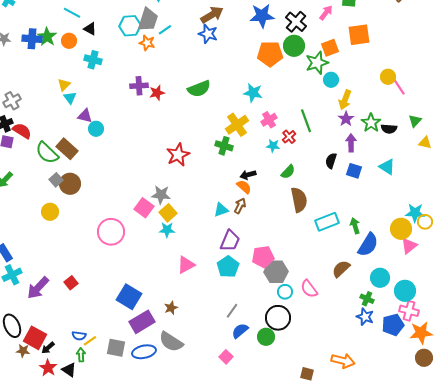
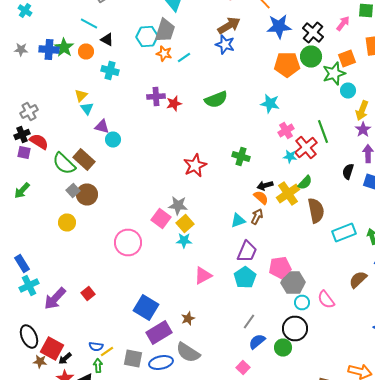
cyan line: (165, 30) -> (184, 58), moved
yellow cross: (237, 125) -> (288, 194), moved
red cross: (289, 137) -> (306, 148), size x1.6

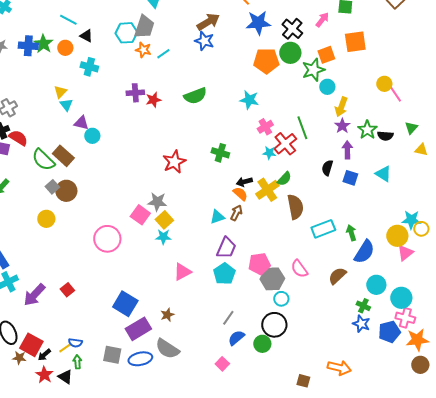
pink semicircle: (326, 300) -> (299, 269), moved
yellow line: (107, 352) -> (65, 348), moved

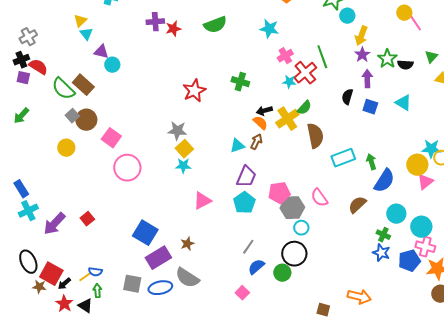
pink square: (140, 215) -> (111, 138), moved

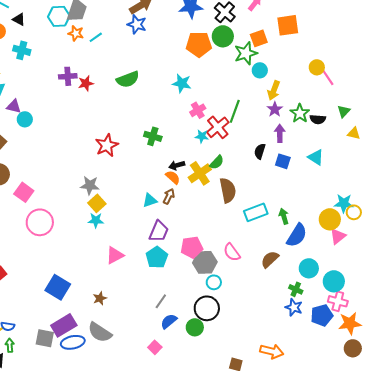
green line: (322, 57) -> (235, 111), turned 40
purple rectangle: (158, 258) -> (64, 325), moved

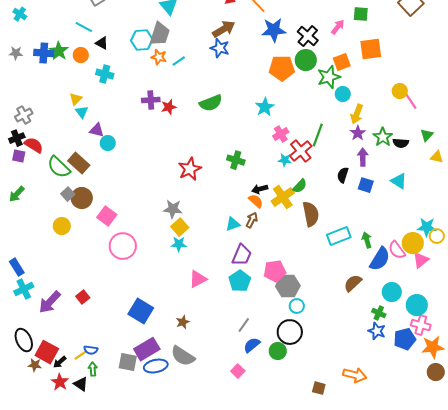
cyan star: (182, 83) -> (265, 107), turned 30
pink semicircle: (232, 252) -> (397, 250), moved

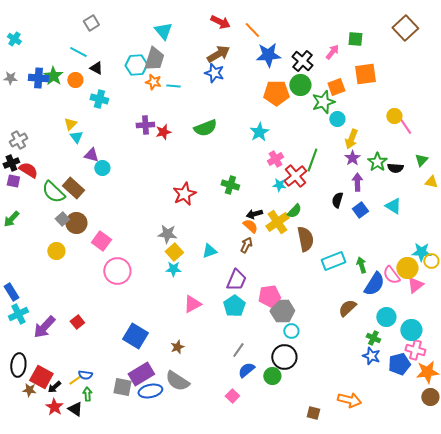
cyan line: (179, 61) -> (173, 86), turned 40
blue square: (366, 185) -> (360, 210), turned 35
cyan triangle: (233, 224) -> (209, 251), moved
black ellipse: (24, 340) -> (18, 365), turned 30

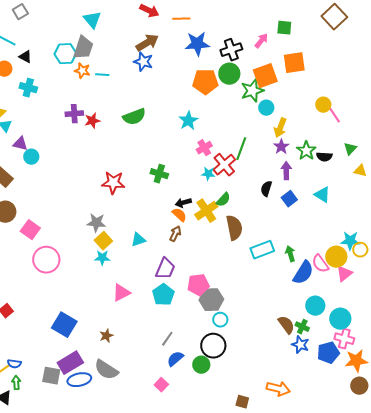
orange line: (252, 30) -> (181, 19), turned -48
black cross: (302, 61) -> (231, 50), turned 30
orange square: (336, 87) -> (265, 76), size x1.4
red star: (184, 194) -> (113, 183), turned 30
brown semicircle: (347, 308) -> (286, 325), moved, turned 96

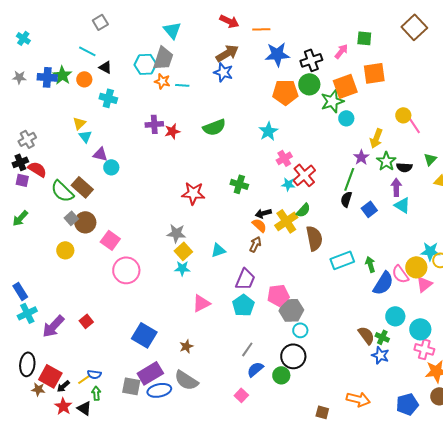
yellow arrow: (280, 128) -> (376, 138), moved
green line: (241, 149) -> (349, 179), moved
purple arrow: (286, 171) -> (396, 187), moved
blue pentagon: (328, 353) -> (407, 404), moved

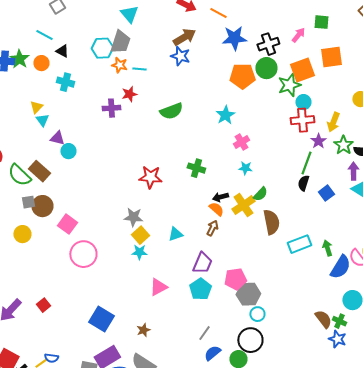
orange line: (261, 29) -> (218, 13), turned 30
red star: (172, 131) -> (129, 94), moved
red cross: (304, 175) -> (302, 120), moved, turned 35
gray square: (71, 218) -> (28, 202), turned 32

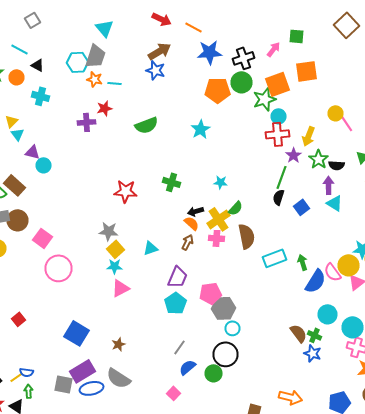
pink cross: (241, 142) -> (216, 238), moved, turned 35
pink triangle: (158, 287) -> (120, 288), moved

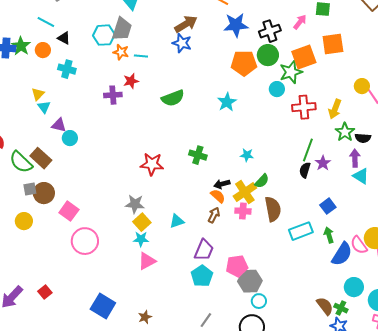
cyan circle: (278, 116) -> (277, 89), moved
purple star: (294, 155) -> (323, 163), moved
blue square: (302, 207) -> (328, 206), moved

